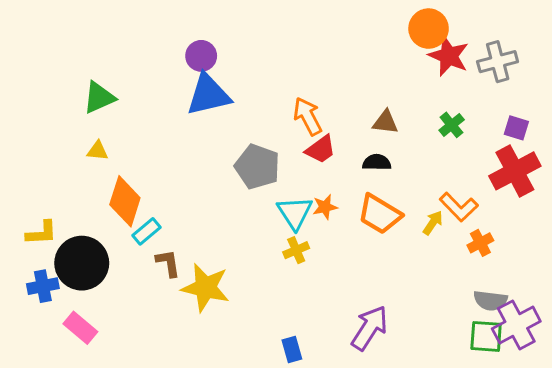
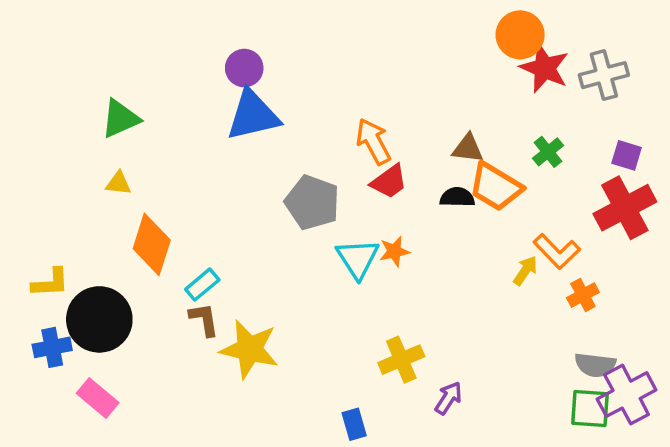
orange trapezoid: (380, 214) -> (496, 187), moved
cyan rectangle: (146, 231) -> (202, 285), moved
yellow cross: (296, 250) -> (401, 360), moved, size x1.4
purple arrow: (370, 328) -> (448, 398), size x0.6

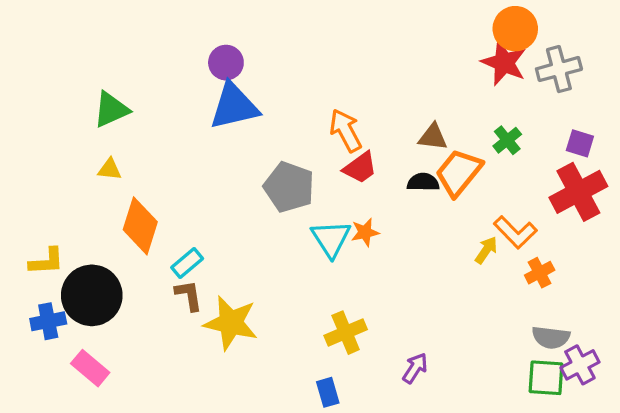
orange circle: (520, 35) -> (515, 29), moved
orange trapezoid: (496, 187) -> (459, 172), turned 98
yellow cross: (401, 360) -> (346, 333), moved
purple cross: (627, 395) -> (580, 365), size x0.7

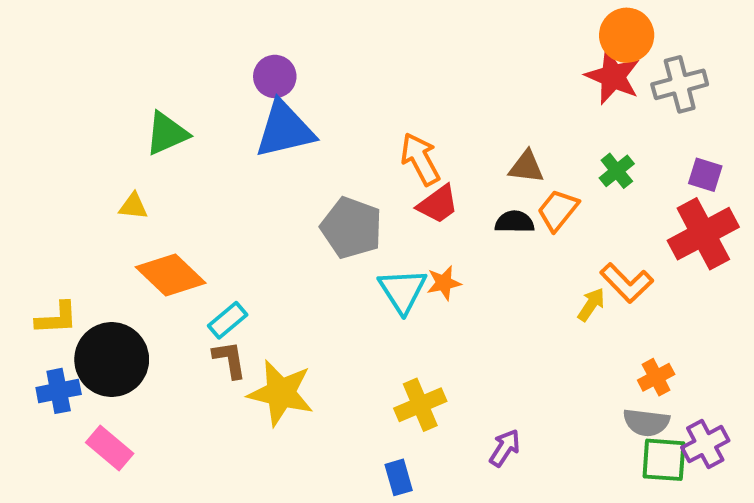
green triangle: (111, 109) -> (167, 133), moved
orange trapezoid: (459, 172) -> (558, 210), size x0.7
orange diamond: (140, 226) -> (171, 275), turned -64
orange cross: (540, 273) -> (656, 377), moved
gray semicircle: (551, 337) -> (646, 422), moved

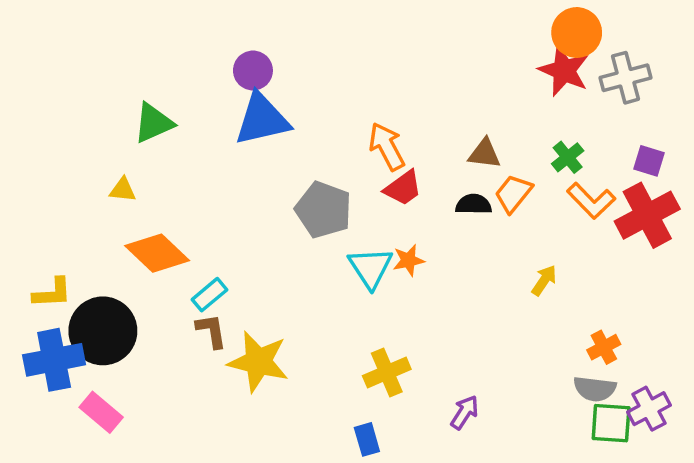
orange L-shape: (627, 283) -> (591, 201), moved
blue cross: (59, 391) -> (54, 360), size x1.5

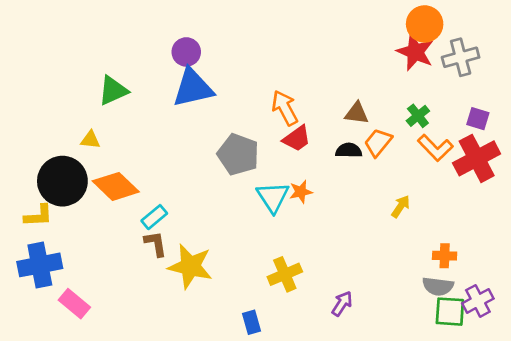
black circle: (103, 331) -> (62, 181), moved
orange cross: (604, 347) -> (445, 256), turned 30
blue rectangle: (367, 439) -> (252, 322), moved

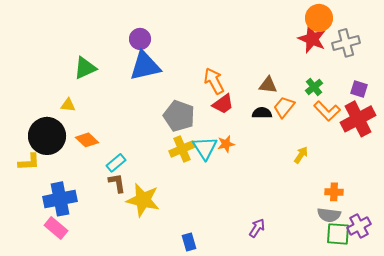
orange diamond: (116, 186) -> (87, 140), size x0.7
blue cross: (40, 265) -> (60, 199), moved
yellow cross: (285, 274) -> (182, 149), moved

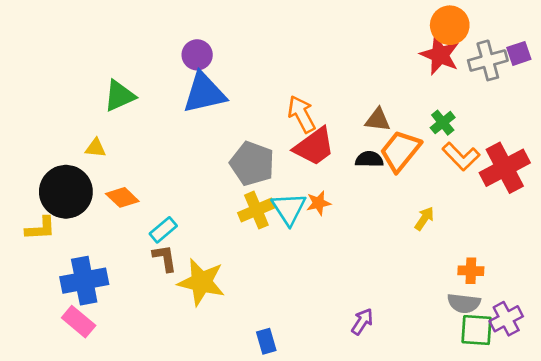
purple square: (359, 89) -> (519, 53), moved, turned -36
red trapezoid: (223, 104) -> (314, 147), size x1.4
orange trapezoid: (284, 107) -> (400, 151), size x1.4

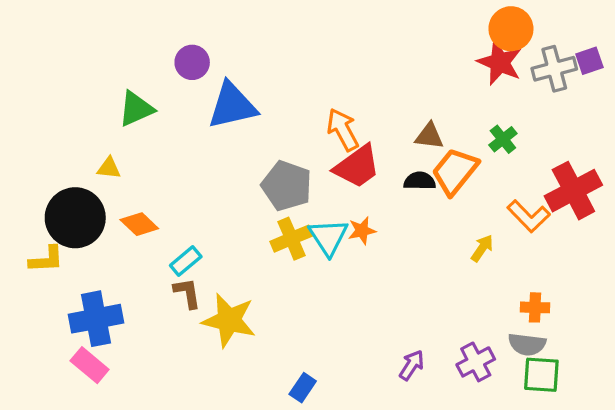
purple circle: (197, 55) -> (192, 62), moved
orange L-shape: (461, 156) -> (529, 216), moved
purple cross: (506, 319) -> (476, 362), moved
blue rectangle: (266, 341) -> (303, 388), turned 50

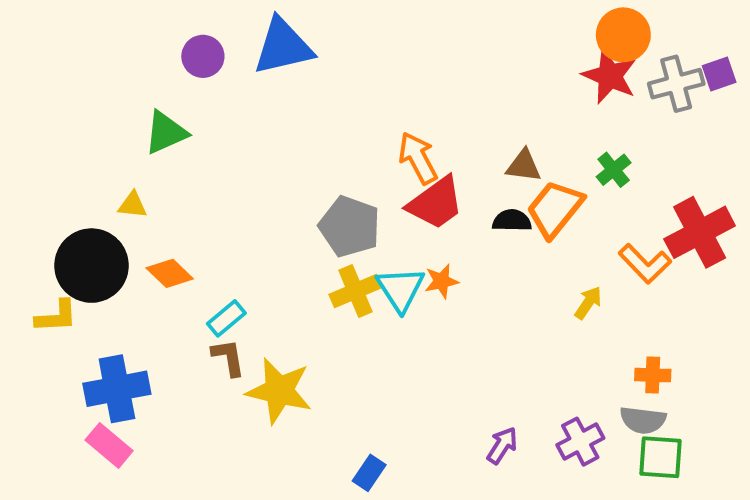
purple circle: (192, 62) -> (203, 56), moved
blue triangle: (232, 106) -> (283, 47), moved

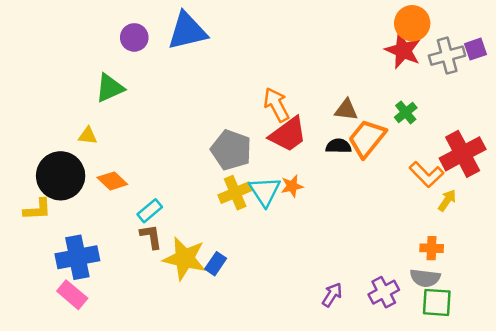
yellow arrow: (588, 303) -> (447, 200), moved
blue rectangle: (369, 473) -> (216, 264), moved

